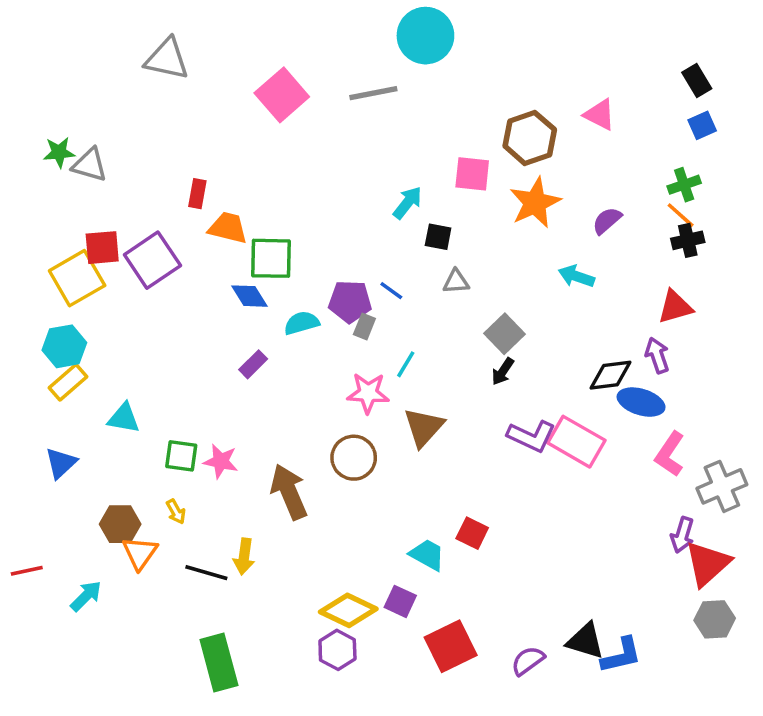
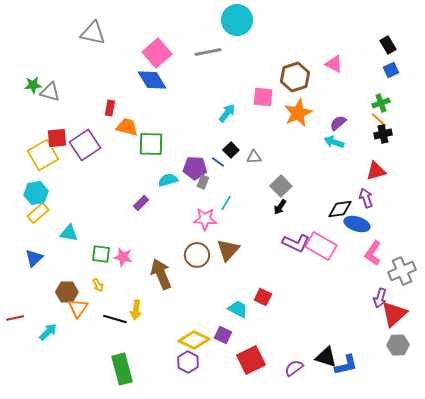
black square: (438, 237) -> (231, 150), moved, turned 35
cyan arrow: (576, 276) -> (334, 142), moved
blue diamond: (249, 296) -> (152, 80), moved, size x1.4
brown triangle: (424, 427) -> (228, 250), moved

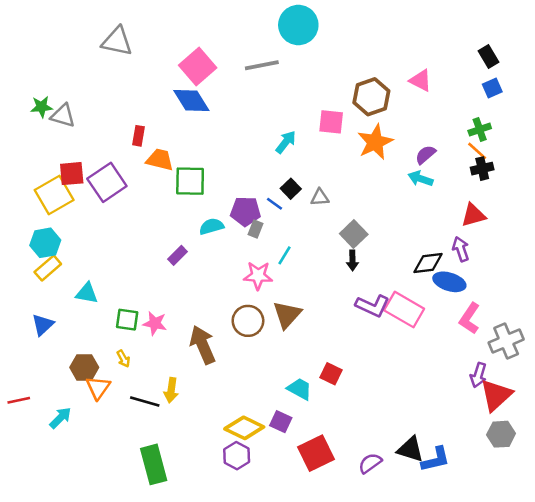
black arrow: (280, 207) -> (352, 260), turned -35

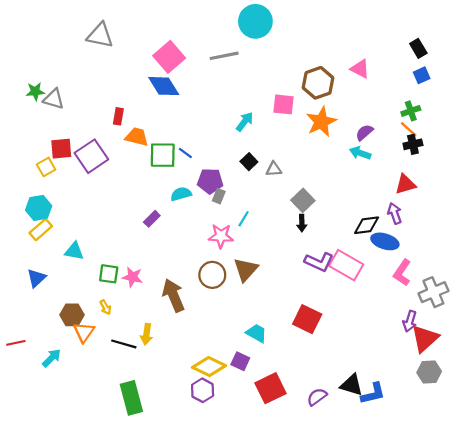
yellow square: (54, 195) -> (46, 167), size x0.6
blue line: (274, 204) -> (185, 153), moved
red square: (331, 374) -> (307, 319), moved, size x1.5

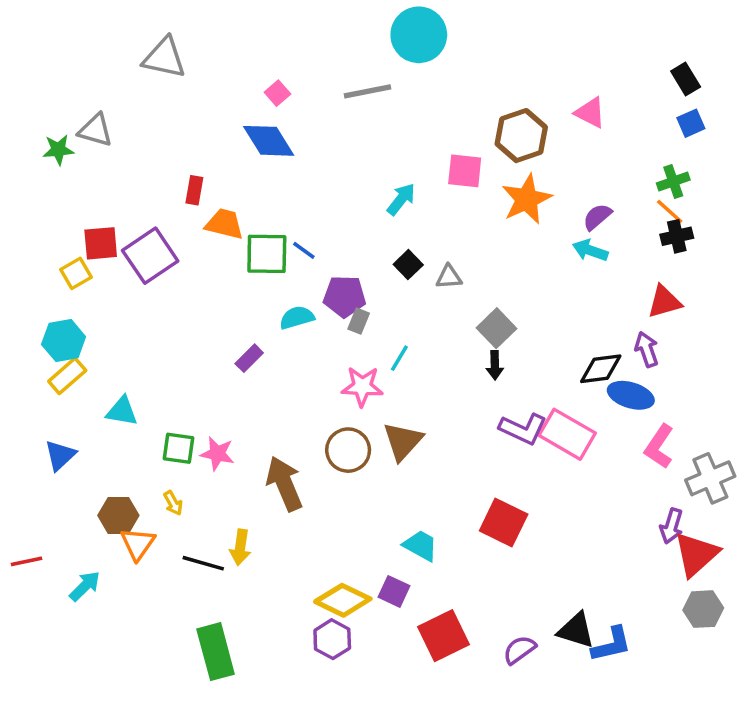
pink square: (169, 57) -> (277, 93), size x0.5
gray triangle: (54, 99) -> (95, 130), moved

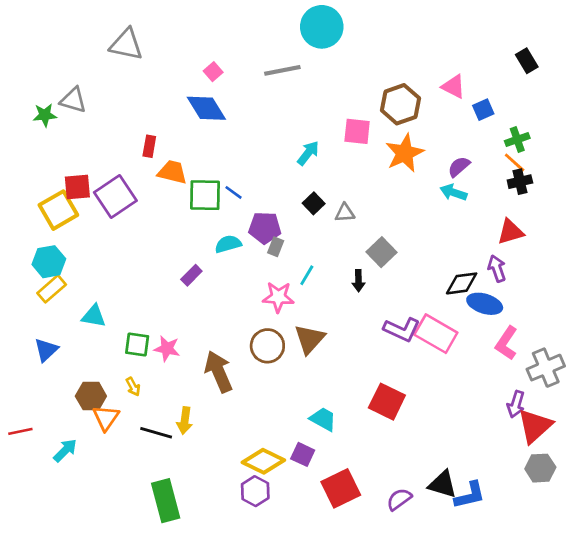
blue square: (691, 123) -> (483, 110), moved
yellow square: (76, 273) -> (58, 210), size x1.6
black arrow: (495, 365) -> (358, 281), moved

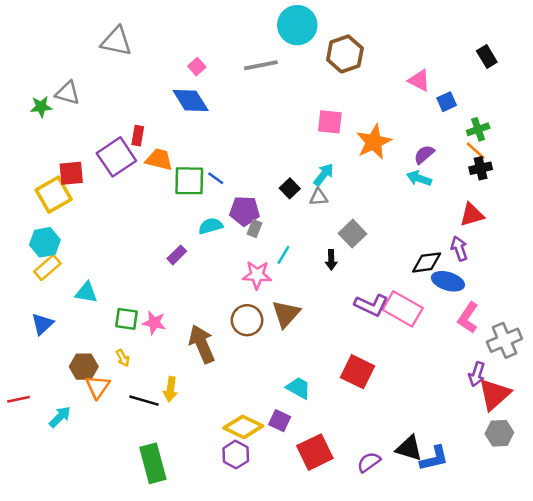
brown hexagon: (400, 104) -> (345, 54), moved
cyan arrow: (308, 153) -> (324, 175), moved
purple square: (115, 197) -> (116, 157), moved

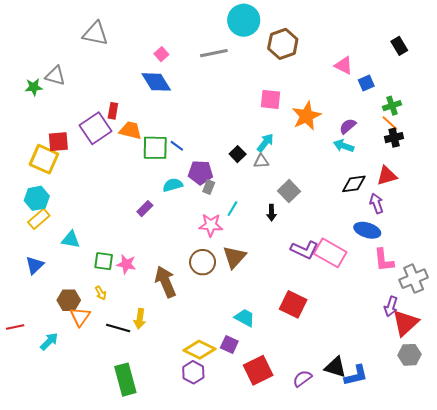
yellow square: (54, 195) -> (44, 159), turned -36
black diamond: (427, 262) -> (354, 184), moved
pink L-shape: (468, 318) -> (384, 260), turned -40

